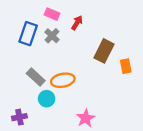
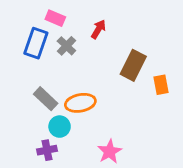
pink rectangle: (52, 14) -> (55, 18), moved
purple cross: (19, 117) -> (47, 150), moved

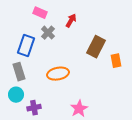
blue rectangle: (36, 43) -> (26, 46), moved
gray rectangle: (46, 99) -> (19, 72), moved, turned 30
cyan circle: (60, 127) -> (16, 95), moved

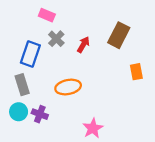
red arrow: (71, 21) -> (83, 45), moved
brown rectangle: (96, 47) -> (119, 35), moved
purple cross: (34, 108) -> (40, 114), moved, turned 32

